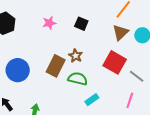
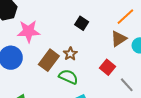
pink star: (49, 23) -> (28, 31), moved, size x1.6
red square: (115, 62) -> (108, 67), size x0.7

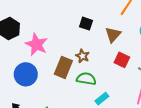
pink star: (28, 31) -> (36, 44), turned -30
brown triangle: (119, 39) -> (113, 35), moved

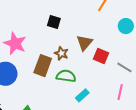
black square: (86, 24) -> (54, 22), moved
brown triangle: (113, 35) -> (84, 43), moved

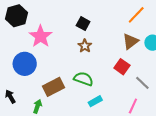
brown triangle: (84, 43) -> (130, 41), moved
brown star: (61, 53) -> (85, 46), moved
brown rectangle: (43, 66) -> (53, 87), moved, turned 30

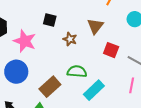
black square: (83, 24) -> (50, 20), moved
brown triangle: (130, 41) -> (95, 26), moved
cyan rectangle: (95, 101) -> (94, 90), size x1.5

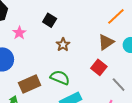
brown triangle: (95, 26) -> (106, 42), moved
pink star: (25, 41) -> (19, 33), size x0.6

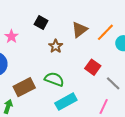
orange line: (116, 16) -> (105, 32), moved
brown triangle: (106, 42) -> (80, 30), moved

